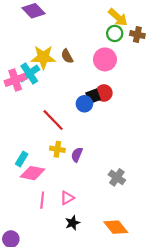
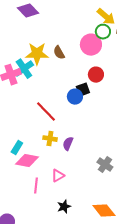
pink circle: (105, 59) -> (91, 45), moved
red circle: (104, 93) -> (96, 75), moved
pink triangle: (67, 198) -> (58, 176), moved

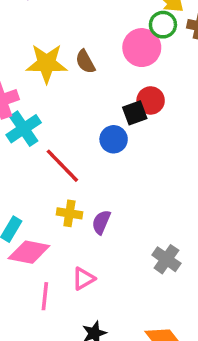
cyan cross: (24, 69) -> (24, 129), moved
black square: (83, 90) -> (135, 113), moved

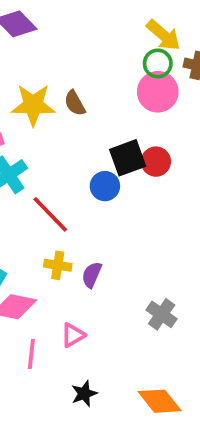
pink circle: (142, 48) -> (158, 92), moved
red circle: (151, 100) -> (156, 162), moved
black square: (135, 113) -> (128, 158), size x1.4

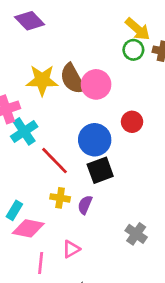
pink circle: (158, 92) -> (96, 84), moved
brown semicircle: (75, 103) -> (73, 79), size x1.6
black square: (128, 158) -> (100, 170), moved
blue circle: (105, 186) -> (95, 140), size x1.5

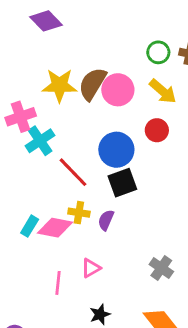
yellow arrow: (138, 29) -> (163, 91), moved
brown semicircle: (73, 79) -> (92, 84), turned 60
pink diamond: (28, 228) -> (55, 228), moved
gray cross: (136, 234) -> (161, 268), moved

